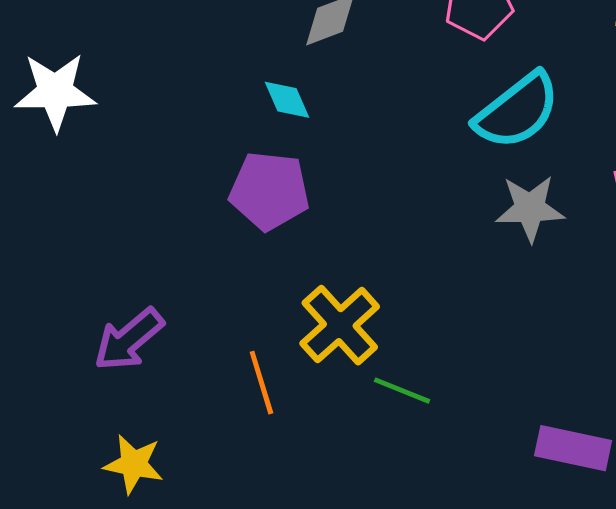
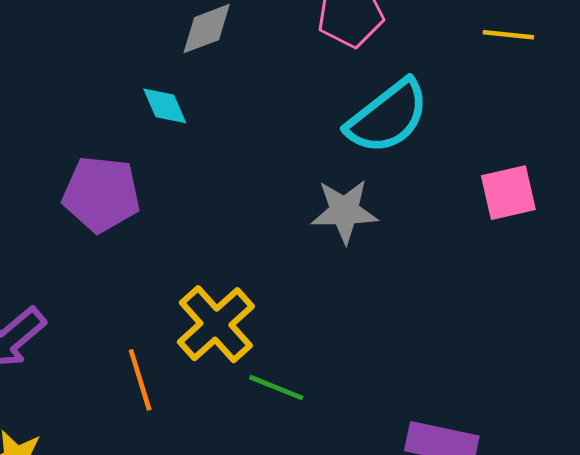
purple pentagon: (269, 191) -> (101, 194), moved
gray star: (530, 208) -> (344, 211), moved

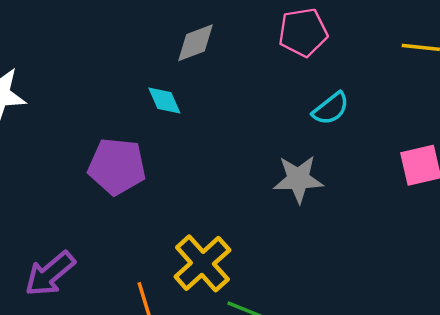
cyan semicircle: (388, 117) -> (331, 109), size x0.6

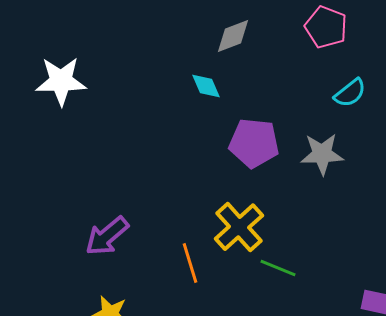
pink pentagon: (303, 32) -> (326, 27), turned 30
purple pentagon: (117, 166) -> (254, 143), moved

